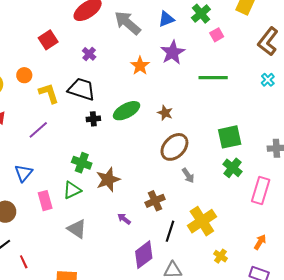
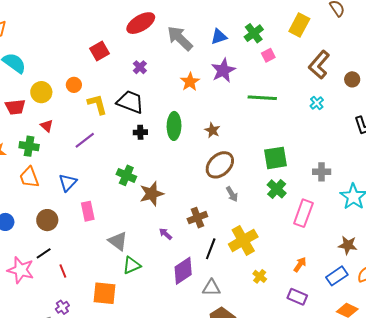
green ellipse: (127, 111) -> (174, 126), turned -64
green triangle: (72, 190) -> (132, 265), moved

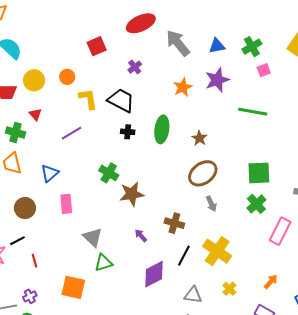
brown cross: (197, 218) -> (174, 223), turned 30
yellow cross: (243, 240) -> (217, 251), turned -32
gray triangle: (211, 288) -> (193, 295), moved

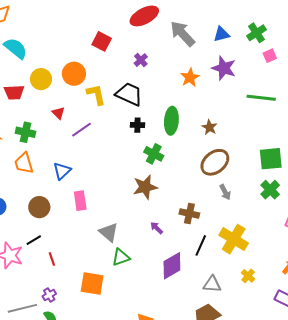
red square: (97, 46) -> (102, 41), turned -36
orange circle: (67, 77) -> (74, 74), size x1.5
purple star: (217, 80) -> (224, 68), turned -30
red triangle: (35, 114) -> (58, 113), moved
green cross: (109, 173) -> (154, 154), moved

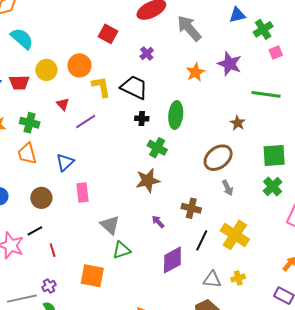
blue triangle: (222, 34) -> (237, 15), moved
brown star: (209, 127) -> (238, 123), moved
yellow cross: (248, 276) -> (238, 278), moved, turned 32

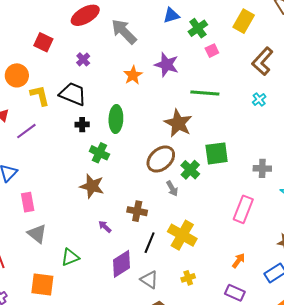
brown star: (238, 123) -> (178, 123), size x1.8
brown star: (148, 181) -> (92, 186), turned 30
green cross: (273, 187) -> (190, 170), moved
gray triangle: (110, 225) -> (37, 234), moved
gray triangle: (212, 280) -> (149, 280), moved, turned 30

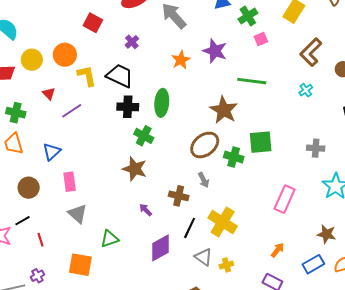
black cross: (82, 125) -> (128, 107), size x1.5
gray cross: (262, 168) -> (316, 148), moved
green cross: (190, 170) -> (234, 157), turned -30
gray arrow: (172, 189) -> (204, 180), moved
gray triangle: (149, 280) -> (203, 257), moved

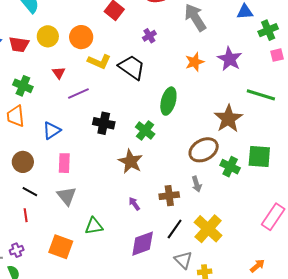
yellow L-shape: (87, 76) -> (99, 62), turned 115
black cross: (128, 107) -> (104, 123), moved
brown cross: (179, 196) -> (169, 196), turned -30
black line: (23, 221) -> (30, 192), moved, turned 49

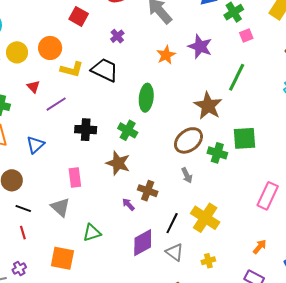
green line: (261, 95) -> (237, 77), turned -72
pink rectangle: (64, 163) -> (75, 177), moved
brown cross: (169, 196) -> (148, 191), moved, turned 36
gray triangle: (183, 260) -> (175, 252), moved

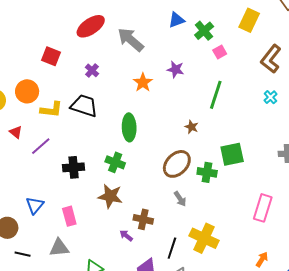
purple star: (200, 47) -> (175, 69), size x0.7
brown star: (208, 106) -> (191, 127), size x0.5
blue triangle: (35, 145) -> (35, 205), moved
gray triangle: (60, 207) -> (59, 248), turned -40

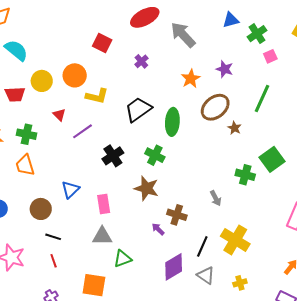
black trapezoid: (84, 106) -> (138, 109), moved, turned -60
green square: (232, 154) -> (272, 159), turned -30
brown ellipse: (177, 164) -> (215, 107), moved
black cross: (74, 167) -> (113, 156), turned -35
gray triangle: (59, 248) -> (102, 236), moved

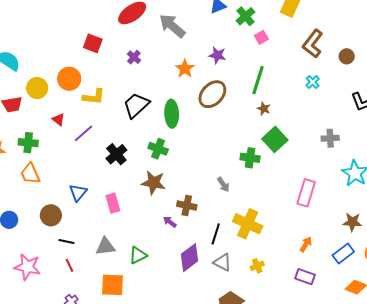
brown star: (234, 128) -> (264, 109), moved
gray triangle: (102, 236) -> (105, 246), moved

